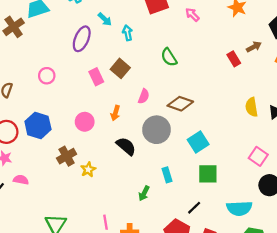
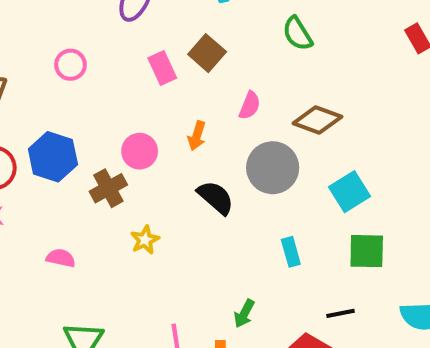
brown cross: (67, 156) -> (108, 188), moved
pink semicircle: (21, 180) -> (61, 258), moved
green arrow: (144, 193) -> (244, 314), moved
black line: (194, 208) -> (340, 313), turned 32

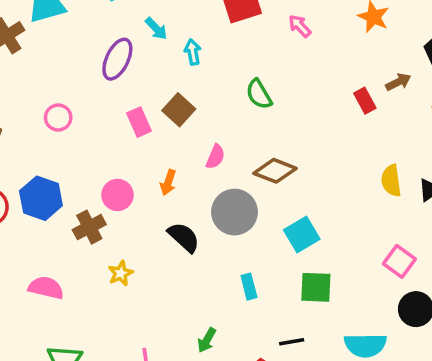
pink semicircle: (61, 258) -> (46, 288), size x1.4

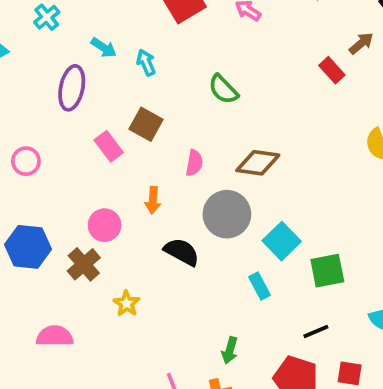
cyan square: (302, 235) -> (282, 241), moved

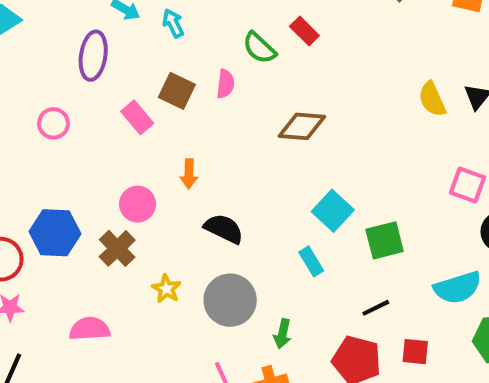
red rectangle: (332, 70) -> (304, 31), moved
pink circle: (26, 161) -> (53, 123), moved
pink semicircle: (194, 163) -> (225, 84), moved
gray circle: (227, 214) -> (230, 300), moved

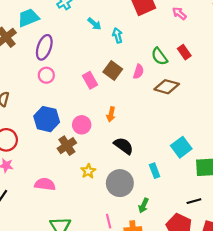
purple ellipse: (93, 56) -> (44, 47), moved
brown diamond: (302, 126) -> (167, 87), moved
blue hexagon: (55, 233) -> (47, 119), moved
cyan rectangle: (311, 261) -> (155, 171), moved

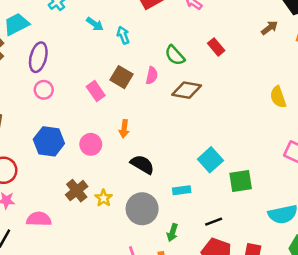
red rectangle: (184, 52) -> (216, 47), moved
brown cross: (67, 146) -> (77, 191), moved
cyan rectangle: (155, 171) -> (182, 190), turned -72
pink semicircle: (45, 184) -> (39, 219), moved
black line: (194, 201) -> (214, 222), moved

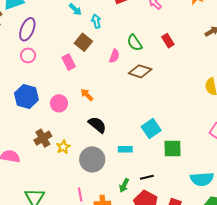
brown square: (122, 77) -> (83, 42), moved
orange arrow: (124, 129) -> (87, 95), turned 120
green arrow: (172, 233) -> (124, 185), moved

